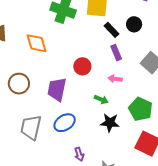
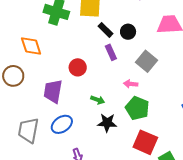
black circle: (134, 24) -> (128, 32), moved
pink arrow: (115, 79) -> (131, 84), moved
brown circle: (19, 84) -> (13, 76), moved

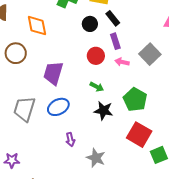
black circle: (128, 32) -> (90, 24), moved
red circle: (78, 67) -> (96, 56), moved
pink arrow: (131, 84) -> (122, 62), moved

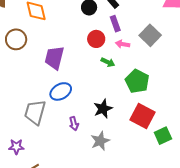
green arrow: (97, 87) -> (108, 62), moved
gray trapezoid: (24, 109) -> (35, 112), moved
black star: (103, 111) -> (103, 109), moved, turned -30
gray star: (96, 158) -> (100, 141), turned 30

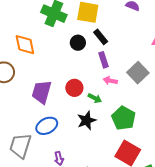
red circle: (96, 39) -> (74, 88), moved
black star: (103, 109) -> (87, 120), moved

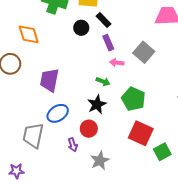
red circle: (74, 88) -> (89, 129), moved

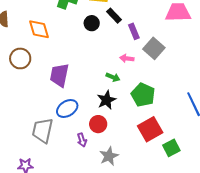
purple rectangle: (108, 43) -> (134, 31), moved
red square: (141, 133) -> (150, 129), turned 35

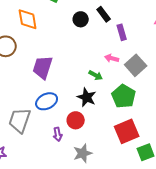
gray square: (154, 48) -> (136, 65), moved
black star: (106, 100) -> (87, 97), turned -30

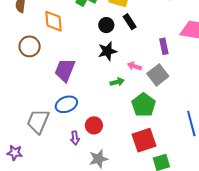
purple rectangle: (122, 32) -> (164, 46), moved
green arrow: (96, 75) -> (117, 82), turned -48
black star: (87, 97) -> (107, 51), moved, turned 30

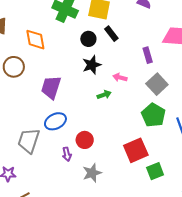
gray square: (158, 75) -> (157, 84), moved
green pentagon: (144, 105) -> (153, 115), moved

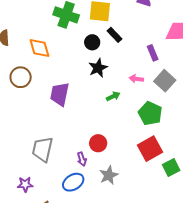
pink arrow: (120, 78) -> (136, 79), moved
green pentagon: (153, 115) -> (150, 113), moved
blue ellipse: (55, 121) -> (73, 182), moved

